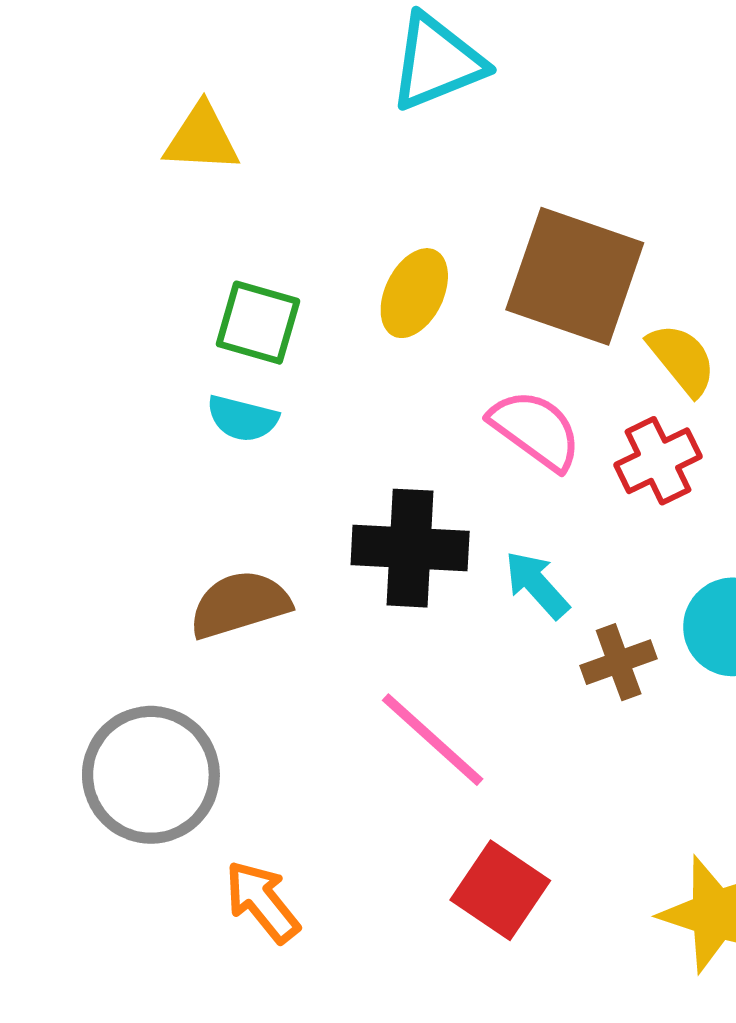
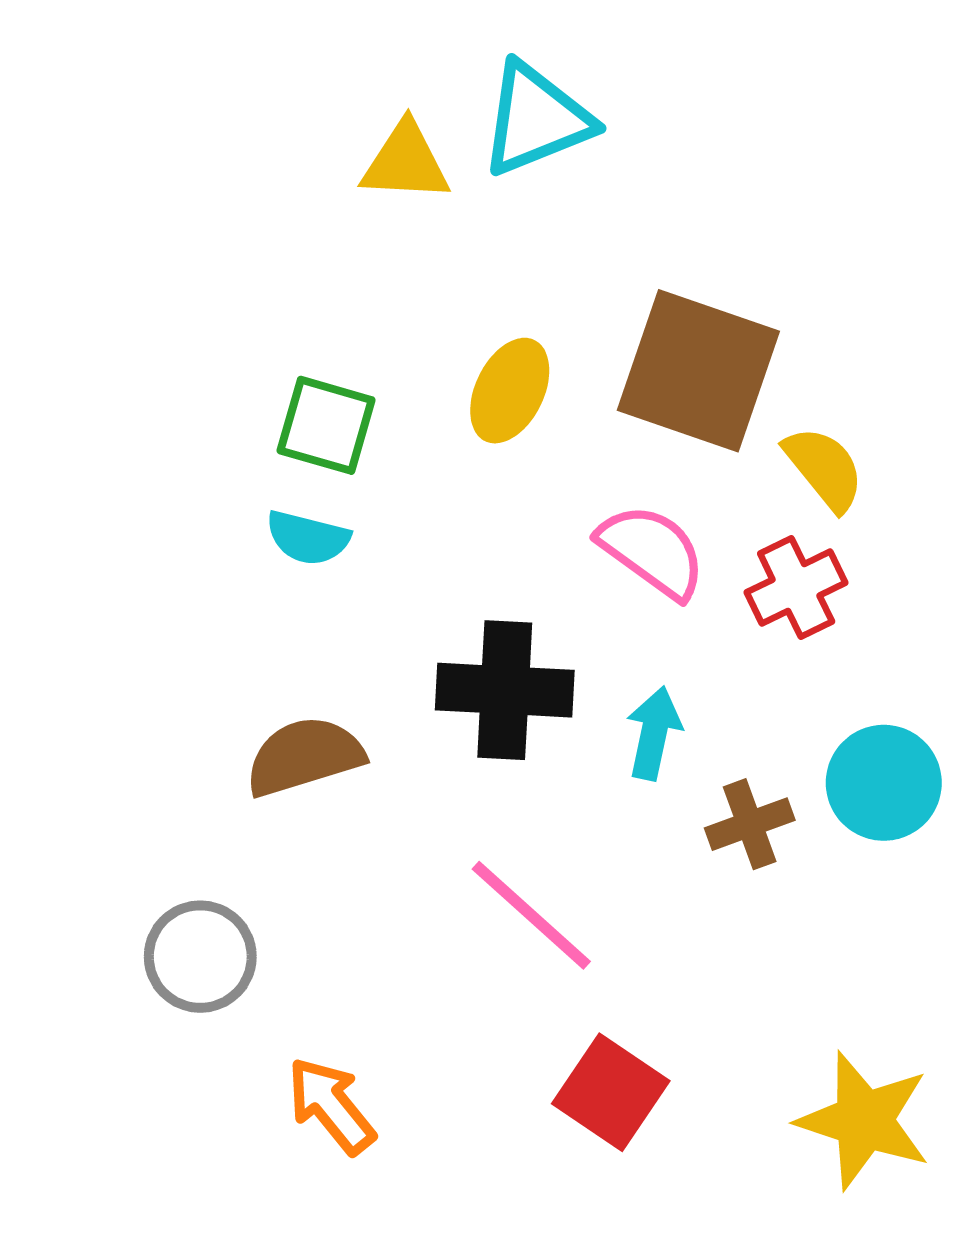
yellow triangle: (202, 138) -> (405, 162), moved
cyan arrow: (537, 585) -> (654, 733), turned 54
gray circle: (151, 775) -> (200, 957), size x0.7

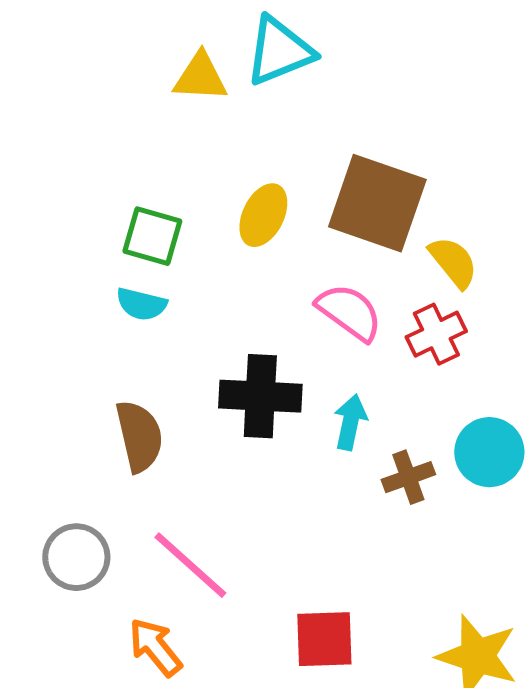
brown semicircle: (305, 756) -> (139, 436), turned 94
pink line: (531, 915) -> (190, 565), moved
red square: (611, 1092) -> (324, 639), turned -36

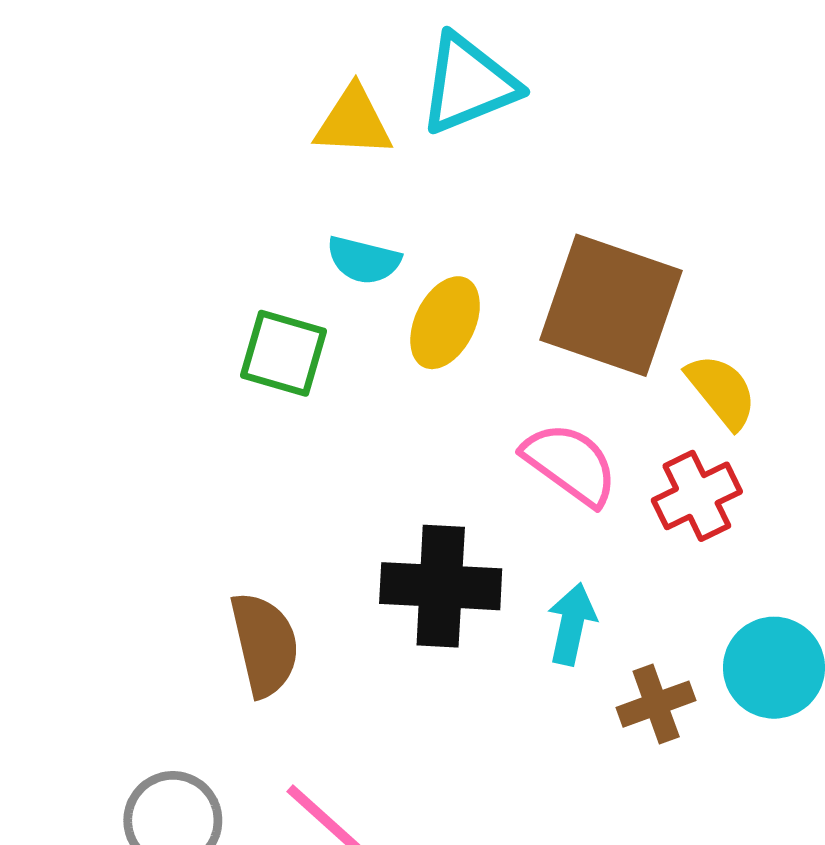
cyan semicircle: (141, 304) -> (364, 260), moved

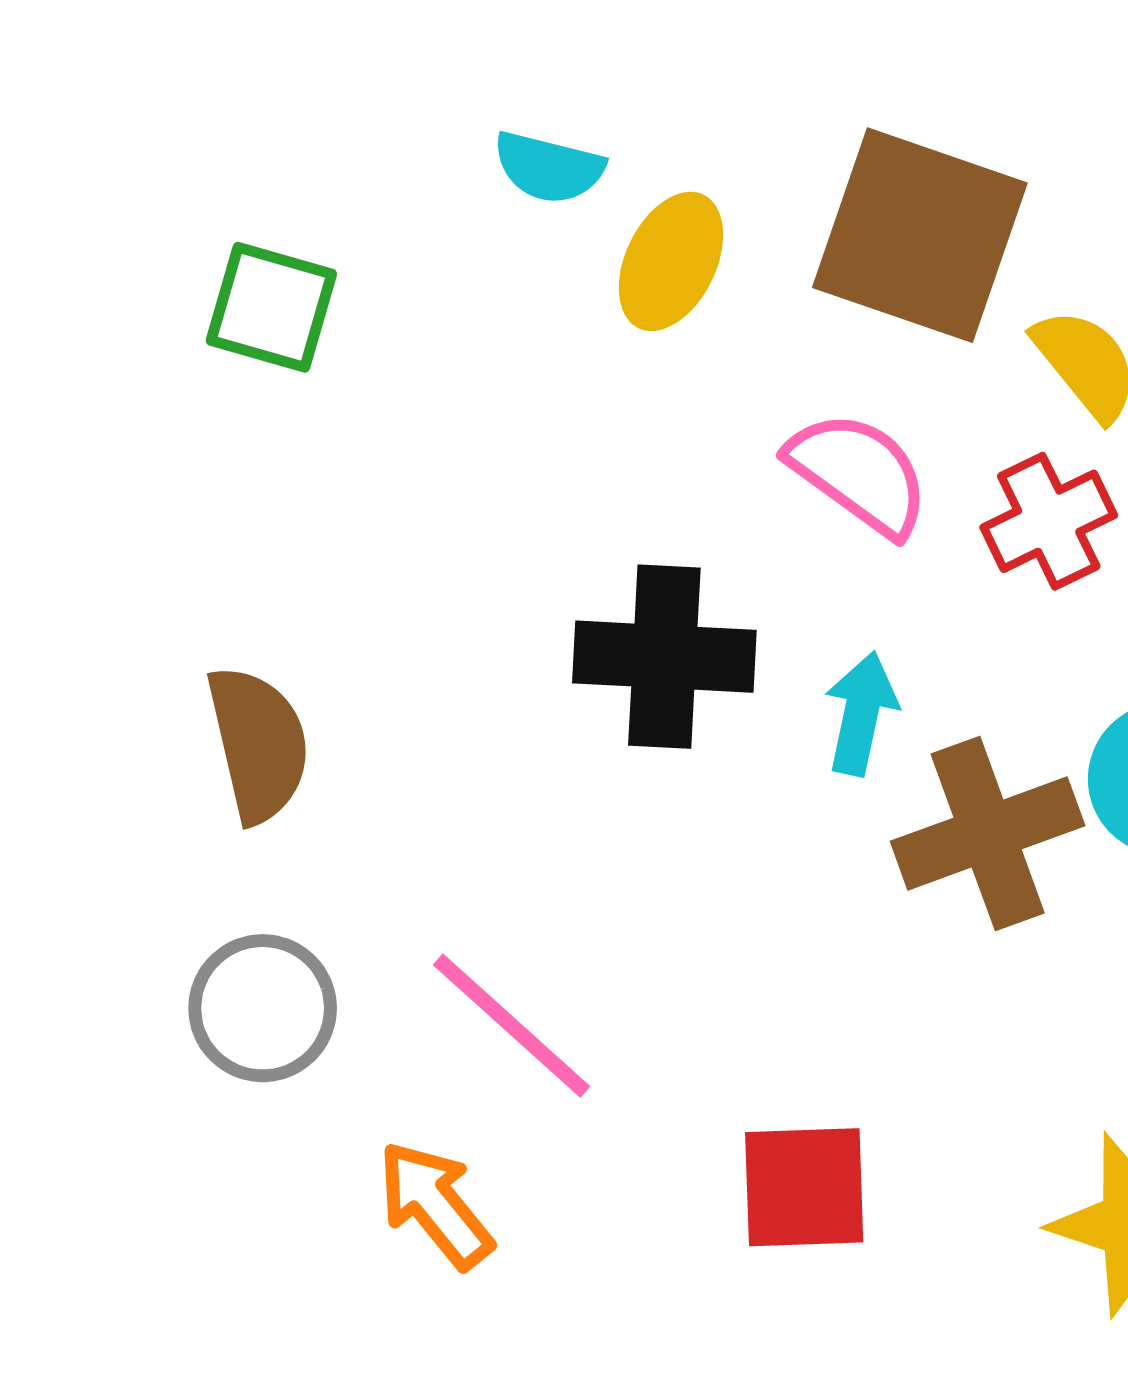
green square: (283, 353) -> (271, 307), moved
brown semicircle: (265, 644) -> (258, 744), moved
brown cross: (656, 704) -> (988, 833), size x1.6

